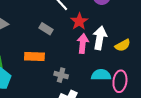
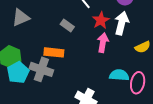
white arrow: (100, 38) -> (122, 23), moved
gray cross: (61, 75) -> (41, 69), moved, size x1.6

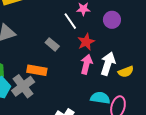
white arrow: (122, 23) -> (108, 64), moved
gray cross: (41, 69) -> (23, 86), turned 30

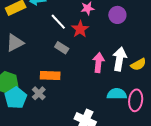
white line: (70, 21) -> (58, 22), moved
red star: (86, 42) -> (80, 29), moved
gray cross: (23, 86) -> (39, 93), size x0.6

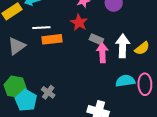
white line: (58, 22) -> (41, 28), moved, turned -42
gray rectangle: (62, 48) -> (96, 39), moved
orange rectangle: (50, 76) -> (52, 39), moved

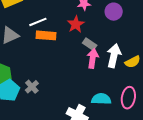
white line: (41, 28) -> (38, 22), turned -30
cyan semicircle: (125, 81) -> (101, 99), moved

